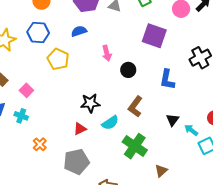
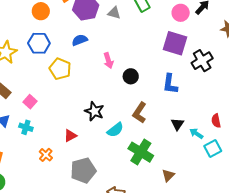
purple square: (154, 36) -> (175, 43), moved
black star: (90, 103) -> (94, 111), turned 30
red triangle: (80, 129) -> (70, 136), moved

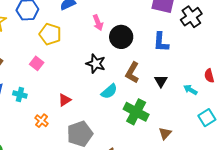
black circle: (131, 76) -> (121, 37), size x1.5
pink square: (30, 102) -> (37, 63), moved
black star: (94, 111) -> (96, 64), moved
black triangle: (177, 124) -> (161, 81), moved
cyan square: (213, 149) -> (207, 118), moved

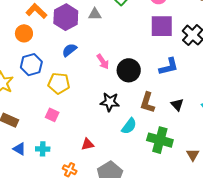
blue L-shape: (161, 42) -> (169, 67), turned -95
red triangle: (65, 100) -> (88, 144), turned 32

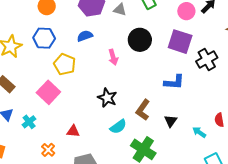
black circle: (129, 70) -> (140, 40), moved
pink square: (52, 115) -> (48, 92), size x1.6
cyan cross: (43, 149) -> (29, 122), turned 32

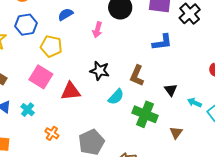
pink arrow: (113, 57) -> (97, 30), turned 42
black triangle: (171, 121) -> (171, 90), moved
red triangle: (73, 131) -> (71, 91), moved, size x1.5
cyan arrow: (199, 132) -> (194, 103), moved

